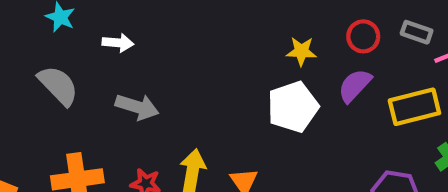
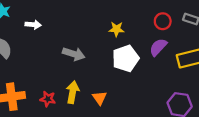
yellow star: (301, 51) -> (116, 29), moved
gray arrow: (137, 107) -> (74, 54), moved

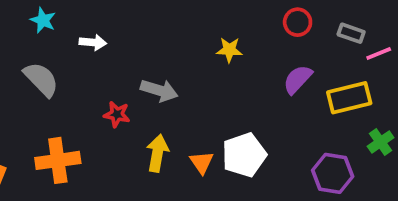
red circle: (163, 21) -> (298, 22), moved
white pentagon: (126, 58) -> (244, 155), moved
red star: (48, 99) -> (117, 114), moved

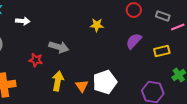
yellow rectangle: (349, 98) -> (162, 51), size x0.7

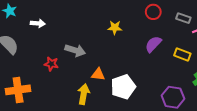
yellow rectangle: (162, 51) -> (182, 55), turned 35
yellow arrow: (58, 81) -> (84, 94), moved
orange triangle: (82, 86) -> (98, 74), moved, turned -48

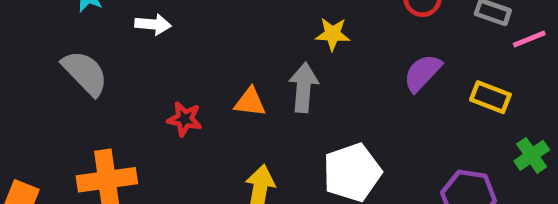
gray arrow: (75, 50) -> (303, 87), moved, turned -102
orange triangle: (98, 74) -> (250, 102), moved

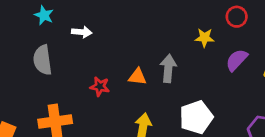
yellow star: (333, 34) -> (204, 38), moved
gray semicircle: (85, 73) -> (43, 60), turned -144

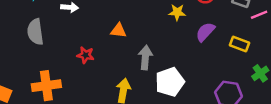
gray arrow: (168, 68) -> (145, 57), moved
orange triangle: (137, 77) -> (118, 31), moved

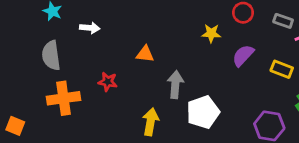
orange cross: (46, 86) -> (64, 98), moved

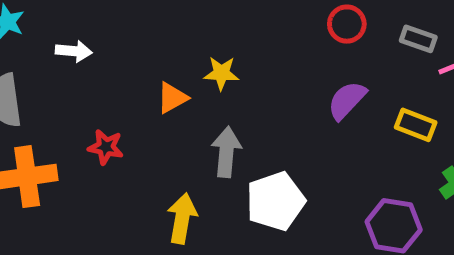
yellow star: (211, 33) -> (221, 73), moved
orange triangle: (145, 54) -> (172, 98), turned -36

